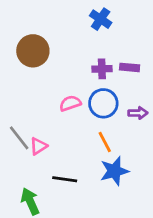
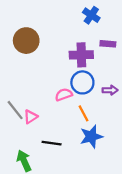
blue cross: (101, 19) -> (91, 15), moved
purple rectangle: (130, 67) -> (108, 44), moved
purple cross: (102, 69) -> (81, 55), size x1.5
pink semicircle: (70, 103) -> (64, 95), moved

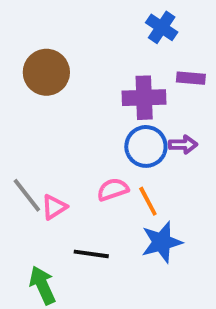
purple arrow: (110, 90) -> (183, 145), moved
pink semicircle: (64, 95) -> (113, 189), moved

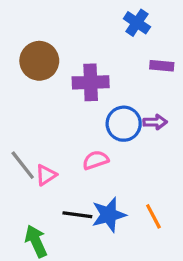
purple cross: (144, 98) -> (91, 82), moved
orange line: (148, 201) -> (153, 216), moved
blue star: (162, 242) -> (109, 215), moved

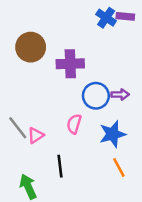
purple rectangle: (162, 66) -> (125, 16), moved
pink semicircle: (96, 160) -> (74, 124), turned -54
black line: (77, 215) -> (60, 166), turned 75
blue star: (109, 215) -> (113, 134), moved

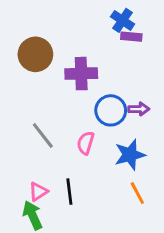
purple rectangle: (125, 16) -> (131, 37), moved
gray line: (18, 128) -> (43, 136), moved
pink triangle: (36, 135) -> (38, 192), moved

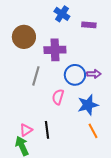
blue cross: (123, 20) -> (62, 14), moved
gray line: (43, 136) -> (36, 76), moved, turned 54

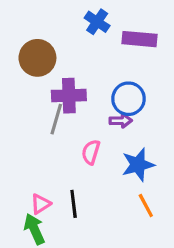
purple rectangle: (89, 25) -> (140, 39), size x1.5
purple cross: (55, 50) -> (69, 96), moved
purple arrow: (94, 74) -> (121, 121), moved
blue circle: (75, 75) -> (129, 99), moved

